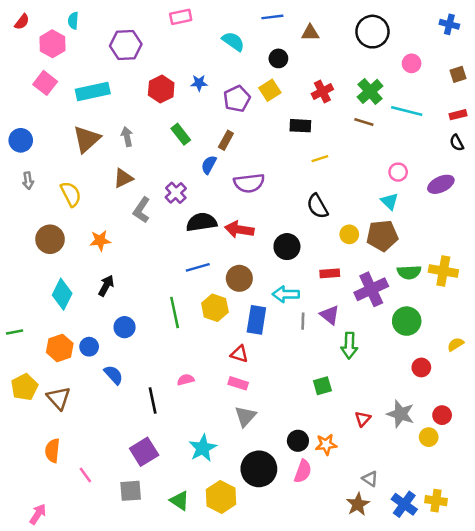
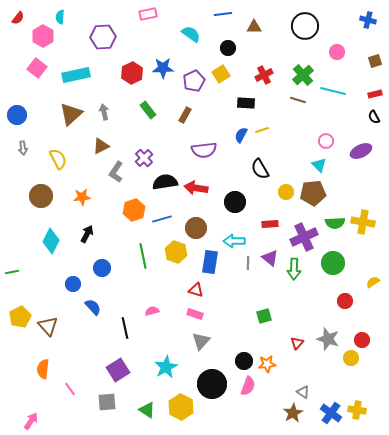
blue star: (199, 83) -> (163, 68), size x1.5
blue semicircle: (209, 165) -> (241, 135), moved
green arrow: (349, 346) -> (294, 269), moved
orange hexagon: (60, 348) -> (134, 210), moved

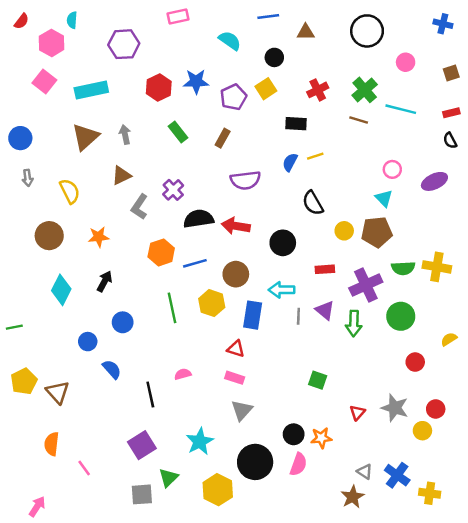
green square: (264, 316) -> (318, 380), turned 35
gray square: (107, 402) -> (142, 494), moved
green triangle: (147, 410) -> (168, 478), moved, turned 42
blue cross: (331, 413) -> (397, 475), moved

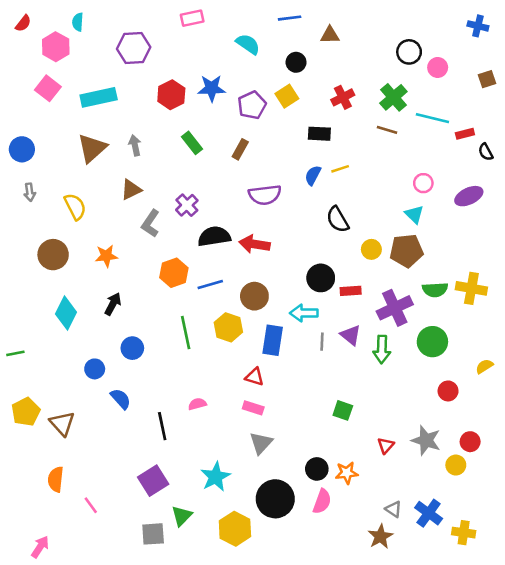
black circle: (367, 31) -> (409, 52), moved, size x0.7
red rectangle: (451, 113) -> (465, 134), moved
black circle: (283, 243) -> (321, 278), moved

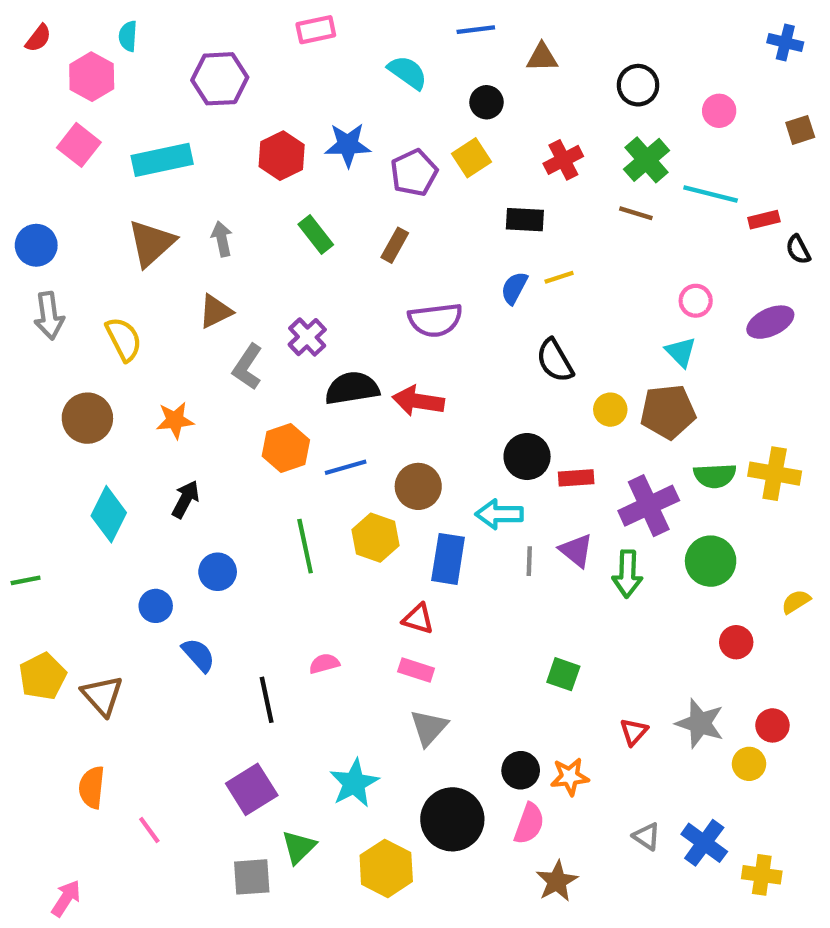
black circle: (409, 52) -> (638, 85), moved
gray arrow: (30, 192) -> (49, 316), size x1.5
brown star: (380, 536) -> (557, 881), moved

